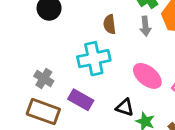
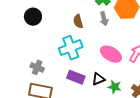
purple rectangle: (81, 100) -> (76, 77), moved
black triangle: (125, 107) -> (98, 79), turned -32

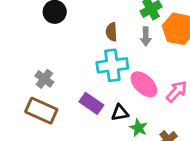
cyan cross: (71, 48) -> (112, 65), moved

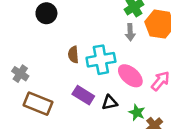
brown semicircle: (111, 32) -> (73, 55), moved
gray cross: (44, 79) -> (20, 74), moved
green star: (138, 128) -> (137, 112), moved

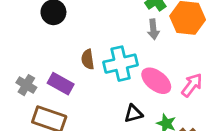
purple rectangle: (83, 95) -> (61, 84), moved

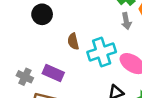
brown semicircle: (88, 59) -> (73, 41), moved

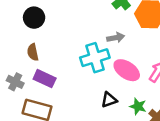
gray arrow: (126, 21) -> (116, 38), moved, turned -91
brown semicircle: (73, 41) -> (33, 52), moved

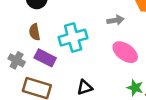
cyan cross: (95, 58) -> (73, 38), moved
black triangle: (109, 100) -> (85, 87), moved

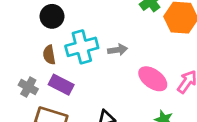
gray arrow: (115, 20) -> (118, 50), moved
cyan cross: (73, 38) -> (82, 47), moved

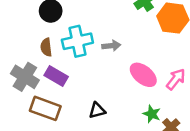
gray cross: (28, 87) -> (25, 77), size x1.5

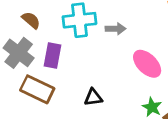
brown semicircle: (46, 47) -> (31, 20), moved, turned 132
purple rectangle: (56, 76) -> (53, 56), turned 65

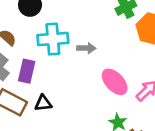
black triangle: (93, 97) -> (43, 103), moved

